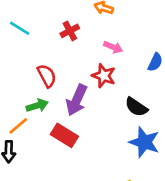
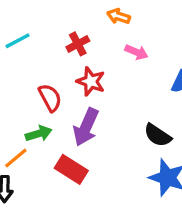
cyan line: (20, 28) -> (18, 41), turned -60
pink arrow: (113, 47) -> (136, 52), moved
red star: (104, 76) -> (91, 81), moved

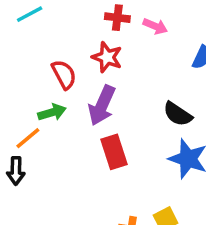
red cross: (78, 44) -> (117, 18), moved, turned 35
red rectangle: (71, 169) -> (114, 152), moved, turned 40

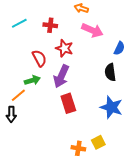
red cross: (117, 18) -> (50, 25), moved
pink arrow: (155, 26) -> (92, 30), size x1.5
black semicircle: (178, 114) -> (110, 72), moved, turned 48

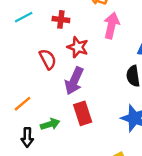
pink arrow: (92, 30) -> (111, 26), turned -100
green arrow: (32, 80) -> (50, 124), moved
black arrow: (11, 114) -> (27, 137), moved

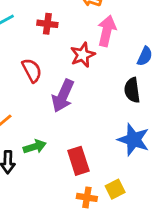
red star: (78, 47) -> (83, 55), moved, turned 30
red rectangle: (83, 113) -> (78, 161), moved

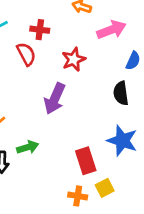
pink arrow: (107, 31) -> (111, 30), moved, turned 56
red semicircle: (32, 70) -> (26, 54), moved
red rectangle: (78, 161) -> (86, 161), moved

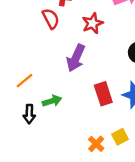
red rectangle: (86, 161) -> (103, 94), moved
orange cross: (78, 196) -> (96, 144), turned 35

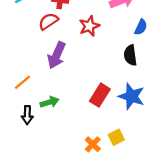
red semicircle: (51, 19) -> (48, 21), turned -96
purple arrow: (76, 58) -> (57, 55), moved
red rectangle: (103, 94) -> (100, 95), turned 50

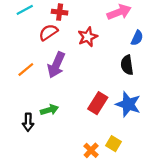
orange line: (23, 82) -> (26, 69), moved
yellow square: (116, 137) -> (114, 144), turned -32

